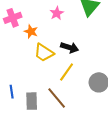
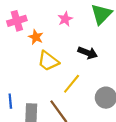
black arrow: (70, 47) -> (88, 53), moved

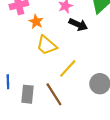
black arrow: (88, 53) -> (78, 25), moved

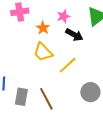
orange star: (36, 22) -> (43, 28), moved
yellow line: (68, 68) -> (68, 65), moved

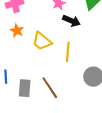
orange star: (43, 28) -> (17, 31), moved
yellow line: (68, 65) -> (68, 52), turned -36

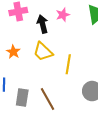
black arrow: (71, 21) -> (43, 24), moved, turned -132
orange star: (17, 31) -> (13, 52), moved

